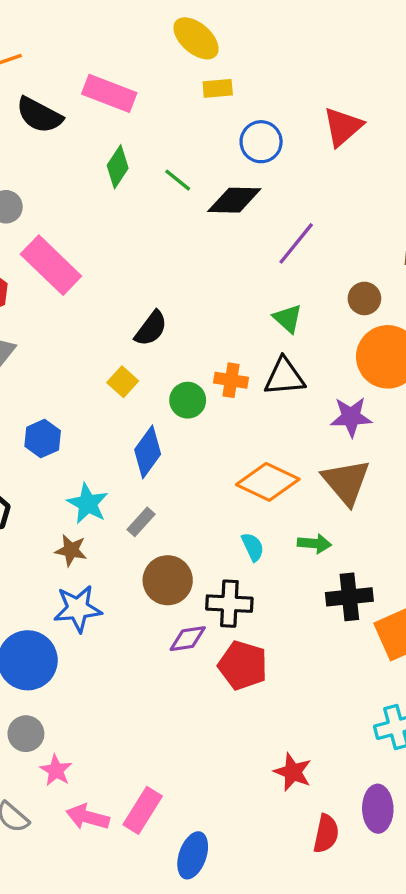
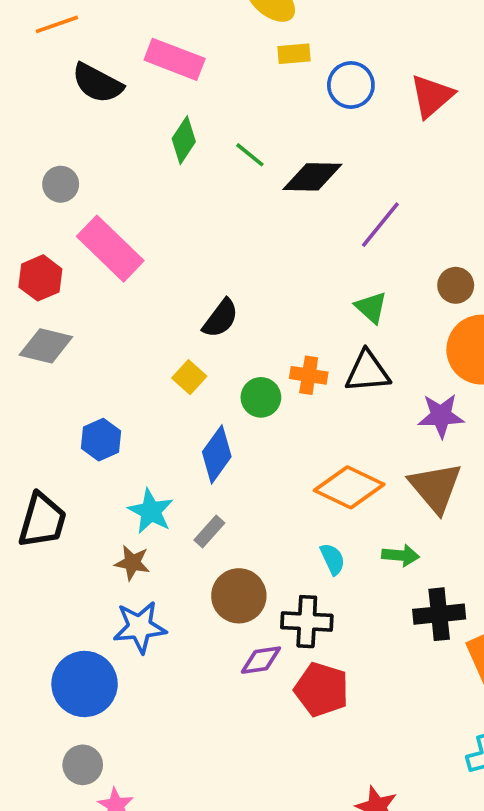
blue circle: (261, 142) -> (351, 85), moved

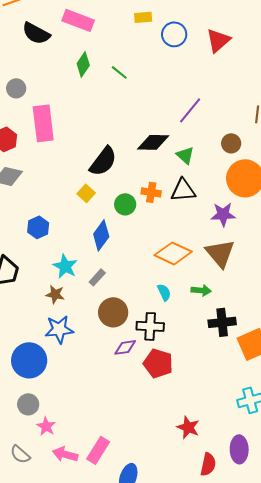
black diamond: (312, 177) -> (153, 142), moved
pink rectangle: (110, 249) -> (43, 123), turned 39
black semicircle: (220, 318) -> (103, 161), size x1.4

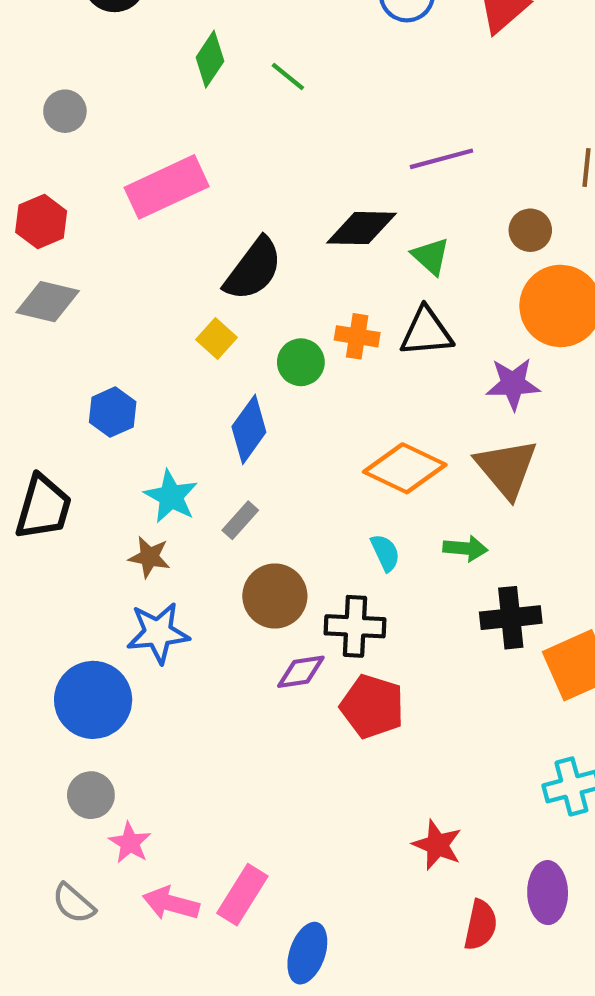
purple line: (190, 110) -> (442, 159), turned 36
pink rectangle: (43, 123) -> (167, 187), moved, turned 72

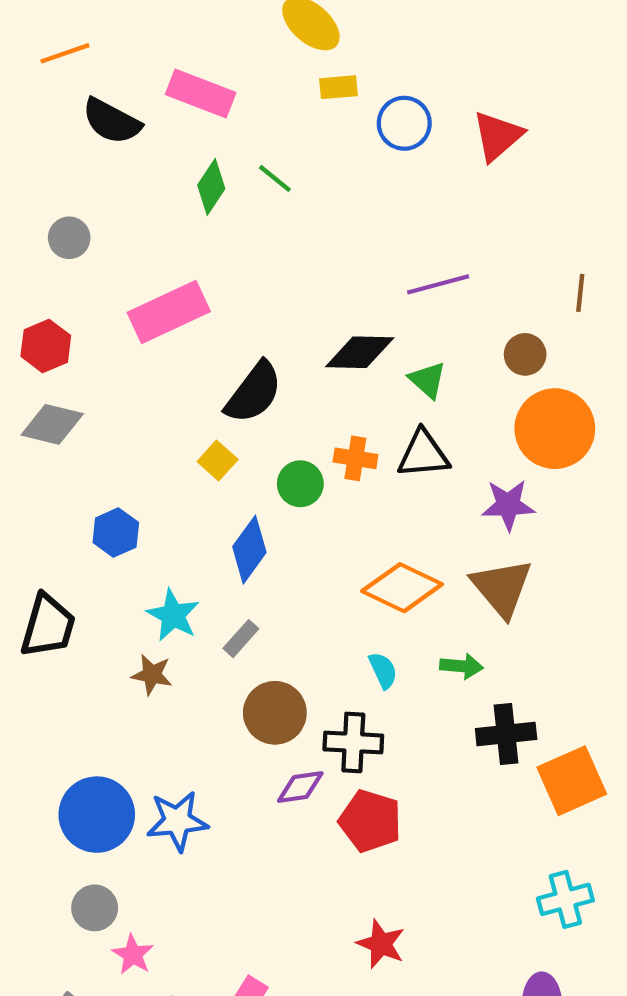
green line: (288, 77) -> (275, 178), moved
blue star: (158, 633) -> (177, 821), moved
red star: (437, 845) -> (381, 944), moved

